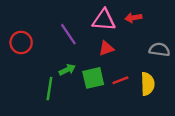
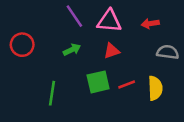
red arrow: (133, 18) -> (150, 24), moved
purple line: (68, 34) -> (74, 16), moved
green arrow: (67, 70) -> (72, 50), moved

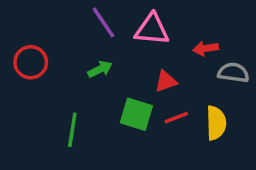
red arrow: (150, 24) -> (206, 48), moved
red triangle: (112, 51) -> (166, 81), moved
green square: (98, 82) -> (136, 114), turned 30

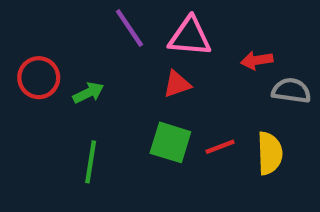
green arrow: (100, 69) -> (88, 93), moved
red triangle: (166, 81) -> (177, 84), moved

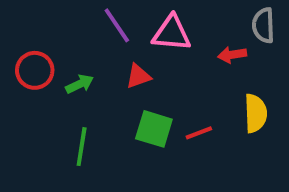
red triangle: (177, 84) -> (138, 76), moved
gray semicircle: (291, 91) -> (263, 25), moved, turned -100
yellow semicircle: (270, 153) -> (256, 113), moved

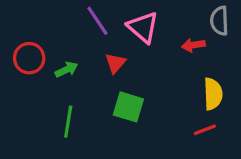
pink triangle: (172, 33) -> (143, 27), turned 36
red triangle: (138, 76) -> (115, 63), turned -30
red line: (199, 133) -> (205, 130), moved

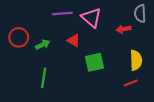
purple line: (97, 21) -> (62, 13), turned -60
red triangle: (115, 63) -> (74, 40), turned -40
green square: (128, 107) -> (94, 62), moved, turned -30

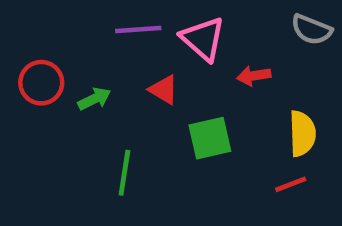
gray semicircle: (140, 13) -> (312, 30), turned -66
red arrow: (124, 29) -> (254, 76), moved
green line: (44, 78) -> (124, 173), moved

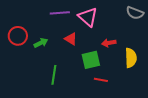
red arrow: (254, 76) -> (109, 43), moved
red line: (291, 184) -> (101, 80), moved, turned 32

